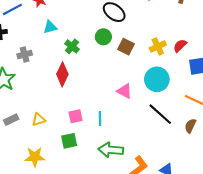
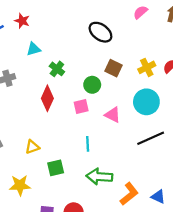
green circle: (103, 37) -> (92, 85), moved
black line: (160, 114) -> (151, 138), turned -65
pink square: (76, 116) -> (81, 106), moved
yellow triangle: (39, 120) -> (32, 147), moved

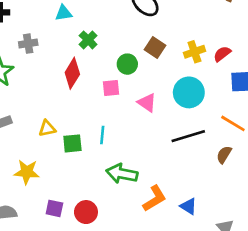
cyan line: (88, 144) -> (102, 135), moved
green square: (56, 168) -> (72, 143), moved

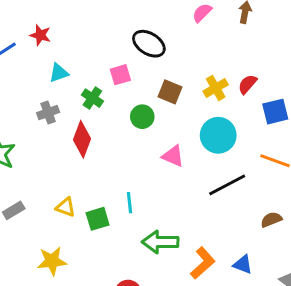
gray cross: (28, 44) -> (48, 113), moved
pink square: (111, 88) -> (120, 75), moved
yellow triangle: (47, 128) -> (65, 207), turned 42
brown semicircle: (224, 155) -> (271, 220), moved, turned 48

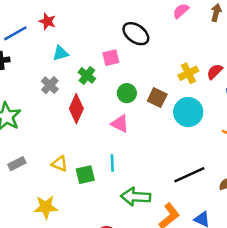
brown square: (170, 92) -> (157, 98), moved
gray cross: (48, 113) -> (50, 85), turned -30
pink triangle: (173, 156) -> (120, 124), moved
black line: (227, 185) -> (189, 175), moved

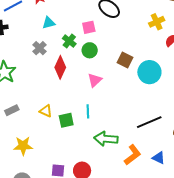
yellow cross: (188, 73) -> (157, 22), moved
green circle: (127, 93) -> (90, 50), moved
pink triangle: (120, 124) -> (95, 80), turned 49
yellow star: (46, 207) -> (23, 146), moved

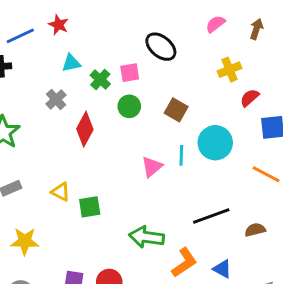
green cross: (69, 41) -> (100, 80), moved
brown square: (125, 60) -> (176, 110), moved
pink triangle: (95, 80) -> (152, 167), moved
cyan line: (88, 111) -> (181, 155), moved

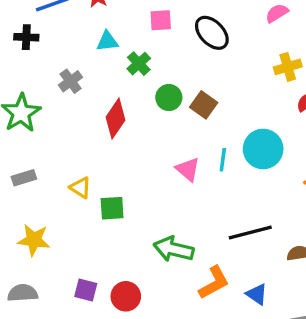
pink square: (130, 73) -> (161, 20), moved
gray cross: (56, 99) -> (71, 81), moved
brown square: (176, 110) -> (204, 105), moved
pink triangle: (152, 167) -> (188, 169), turned -45

